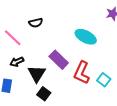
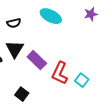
cyan ellipse: (86, 37) -> (51, 16), moved
black triangle: (37, 74) -> (15, 49), moved

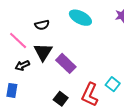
red L-shape: (60, 73) -> (90, 95), moved
black square: (22, 94) -> (61, 99), moved

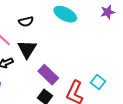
purple rectangle: (66, 63) -> (48, 75), moved

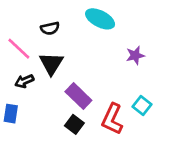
purple star: (108, 12) -> (135, 55), moved

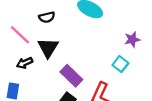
purple star: (135, 55) -> (132, 39), moved
cyan square: (142, 105) -> (120, 64), moved

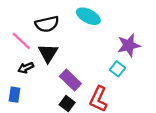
black semicircle: (47, 17) -> (47, 24), size x1.5
purple star: (132, 39) -> (129, 45), size x1.5

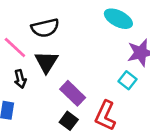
cyan ellipse: (88, 16) -> (118, 19), moved
black arrow: (26, 68) -> (20, 79), turned -80

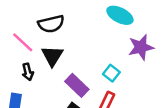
cyan square: (128, 80) -> (111, 73), moved

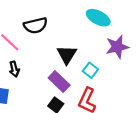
black triangle: (52, 56) -> (67, 55), moved

